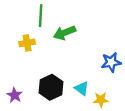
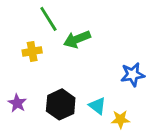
green line: (41, 16) -> (48, 19), turned -35
purple star: (15, 95) -> (17, 103), moved

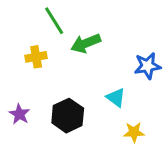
blue star: (133, 75) -> (147, 66), moved
cyan triangle: (97, 106) -> (116, 98), moved

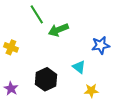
yellow cross: (36, 57) -> (11, 47), moved, turned 32
purple star: (19, 114) -> (11, 89), moved

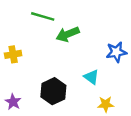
green line: (37, 14) -> (43, 16), turned -42
yellow cross: (11, 47) -> (13, 54), turned -32

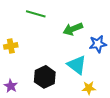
green arrow: (68, 34) -> (73, 29), moved
cyan triangle: (91, 77) -> (77, 65), size x1.5

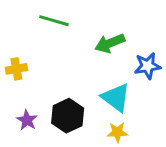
purple star: (11, 86) -> (27, 120), moved
yellow star: (89, 88) -> (117, 132), moved

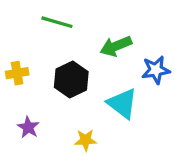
black hexagon: (68, 116) -> (71, 80), moved
yellow star: (117, 132) -> (86, 140), moved

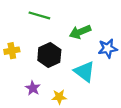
purple star: (28, 127) -> (33, 88), moved

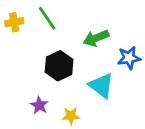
green line: (39, 15) -> (47, 18), turned 40
yellow cross: (12, 51) -> (14, 22), moved

